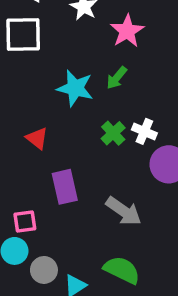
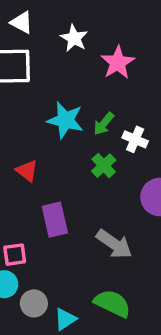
green arrow: (117, 78) -> (104, 124), moved
white cross: (144, 131) -> (135, 139), moved

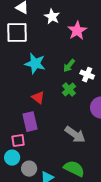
cyan star: (65, 120) -> (35, 64), moved
red triangle: (27, 171) -> (38, 98), moved
purple rectangle: (55, 220) -> (30, 122), moved

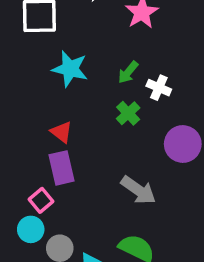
red triangle: (38, 98) -> (61, 132), moved
pink square: (18, 141) -> (41, 200), turned -32

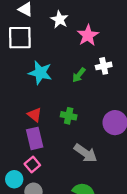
white cross: (159, 88) -> (104, 66), moved, turned -35
green cross: (128, 113) -> (69, 116), moved, turned -35
pink square: (41, 200) -> (32, 165), moved

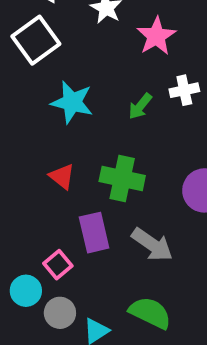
white square: (20, 38) -> (36, 40), turned -35
green cross: (69, 116) -> (122, 178), size x1.5
purple rectangle: (35, 138) -> (94, 233), moved

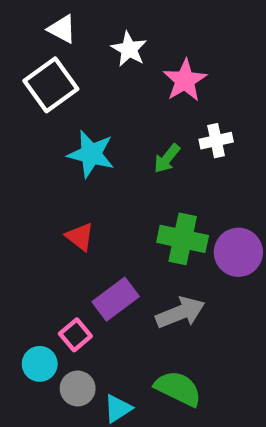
green cross: (122, 178) -> (183, 239), moved
purple rectangle: (94, 233) -> (116, 299), turned 66
gray arrow: (152, 245) -> (180, 313), turned -57

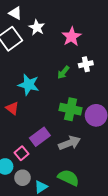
white star: (129, 49) -> (37, 27), moved
cyan star: (91, 154) -> (29, 85), moved
red triangle: (80, 237) -> (12, 108), moved

